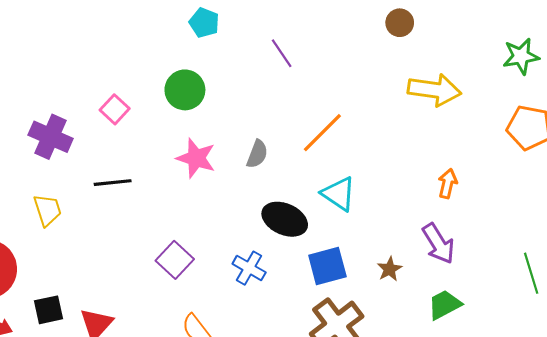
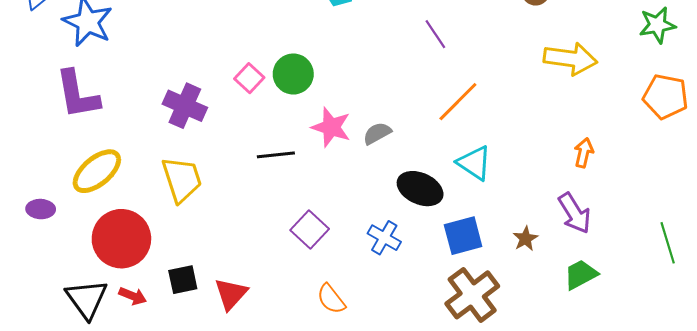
purple line: (282, 53) -> (435, 34), moved
green circle: (185, 90) -> (293, 74), moved
gray semicircle: (257, 154) -> (377, 133), moved, turned -140
black line: (113, 183) -> (276, 155), moved
yellow trapezoid: (47, 210) -> (182, 179), size x1.4

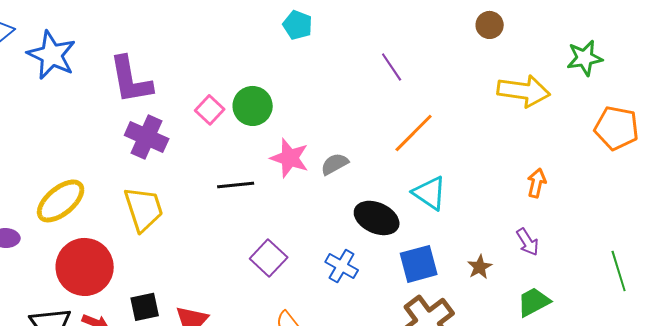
green star: (657, 25) -> (585, 58), moved
purple L-shape: (77, 94) -> (131, 80), moved
purple arrow: (574, 213) -> (528, 242), size x0.7

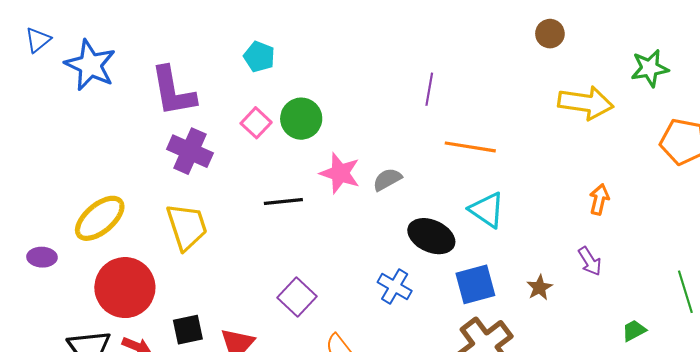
cyan pentagon: (298, 25) -> (259, 57), moved
purple line: (392, 67) -> (429, 89), moved, turned 44
orange line: (414, 133) -> (470, 147), turned 54
purple square: (269, 258) -> (297, 297), moved
green trapezoid: (534, 302) -> (634, 331), moved, size x0.7

